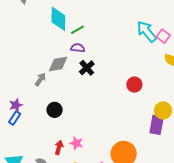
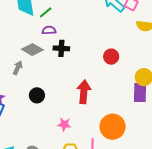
gray diamond: (58, 64) -> (32, 50), turned 50
black cross: (87, 68) -> (61, 48), turned -35
red arrow: (59, 147) -> (84, 92), moved, size x1.6

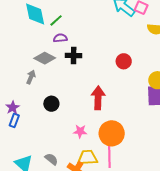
orange circle: (113, 127) -> (112, 133), moved

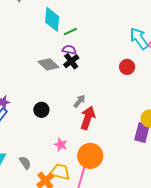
black cross: (74, 56) -> (71, 61), moved, turned 35
red circle: (124, 61) -> (127, 67), moved
gray arrow: (31, 77) -> (79, 101), moved

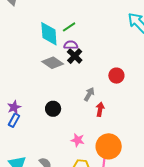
cyan diamond: (52, 19) -> (49, 34), moved
red circle: (127, 67) -> (116, 76), moved
red arrow: (88, 118) -> (100, 109), size x0.6

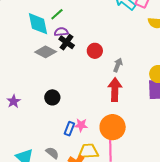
red circle: (116, 76) -> (95, 51), moved
gray arrow: (89, 94) -> (118, 65), moved
red arrow: (100, 109) -> (115, 90), moved, size x1.6
blue rectangle: (14, 120) -> (69, 129), moved

